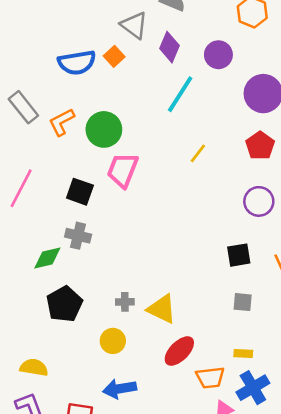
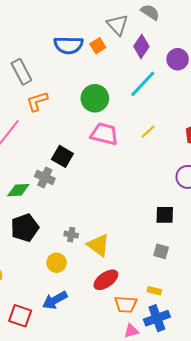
orange L-shape: (62, 122) -> (37, 101), moved
green circle: (104, 129) -> (95, 98), moved
pink trapezoid: (123, 170) -> (104, 134), moved, turned 72
black square: (80, 192) -> (62, 156), moved
blue arrow: (120, 389) -> (55, 300), turned -30

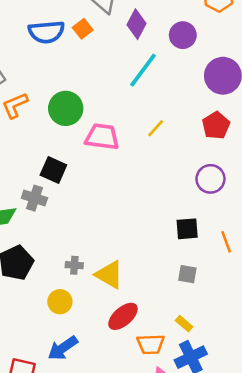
green circle: (95, 98) -> (66, 108), moved
yellow rectangle: (154, 291) -> (184, 324), turned 32

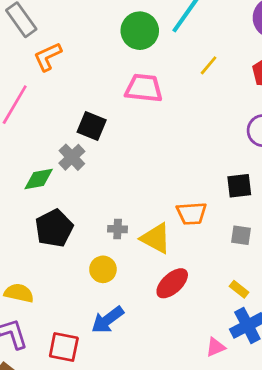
green circle: (66, 108) -> (140, 31), moved
yellow line: (156, 128) -> (209, 65), moved
gray cross: (34, 198) -> (72, 157), turned 30
orange trapezoid: (151, 344) -> (192, 213), moved

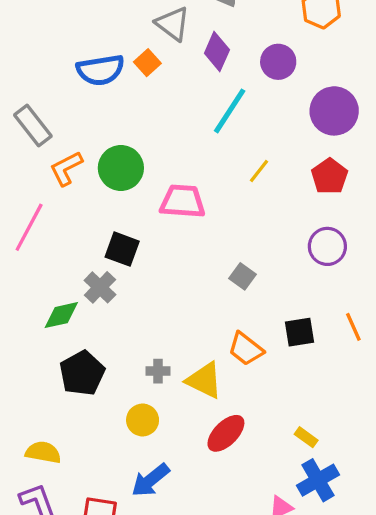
green circle: (140, 31) -> (121, 168), moved
black square: (239, 186) -> (299, 332), moved
orange trapezoid: (192, 213) -> (246, 349), turned 44
gray square: (241, 235) -> (243, 276), moved, turned 30

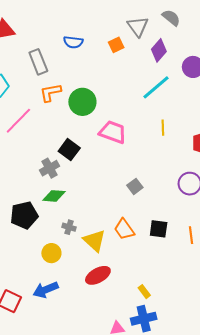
blue semicircle: (100, 70) -> (73, 42), moved, size x0.7
yellow line: (259, 171) -> (163, 128), turned -56
green diamond: (61, 315) -> (54, 196), moved

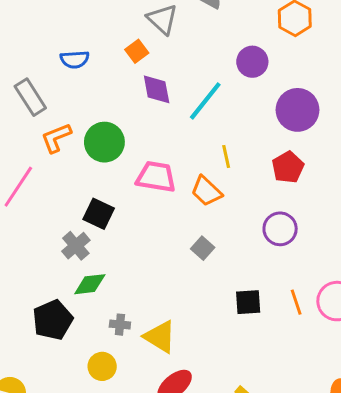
purple diamond: (159, 50) -> (157, 89), moved, turned -40
orange trapezoid: (124, 229) -> (206, 191), moved

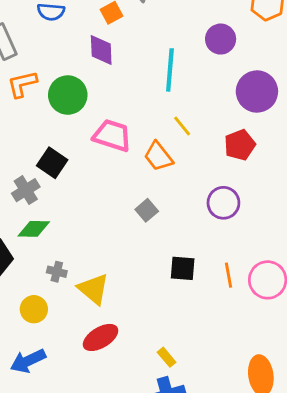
purple diamond: (157, 89) -> (101, 50), moved
cyan line: (205, 101) -> (170, 70), turned -42
yellow line: (226, 156) -> (182, 126), turned -35

